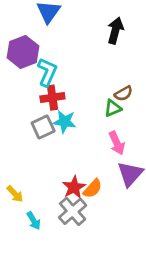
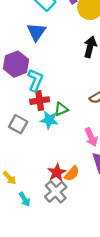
green triangle: (113, 108) -> (61, 109), moved
gray square: (43, 127) -> (18, 124), moved, turned -36

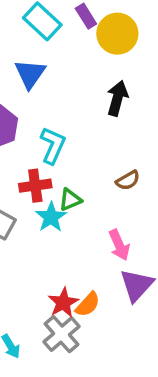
cyan L-shape: (35, 80) -> (53, 145), moved
cyan star: (49, 120) -> (51, 217), turned 30

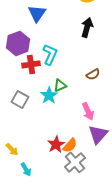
red cross: (35, 186) -> (31, 64), moved
gray cross: (61, 334) -> (75, 162), moved

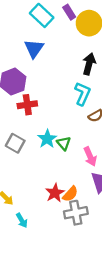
cyan L-shape: (50, 54) -> (82, 94), moved
green triangle: (60, 85) -> (64, 143), moved, turned -48
gray cross: (75, 162) -> (76, 213), turned 30

